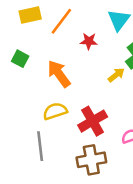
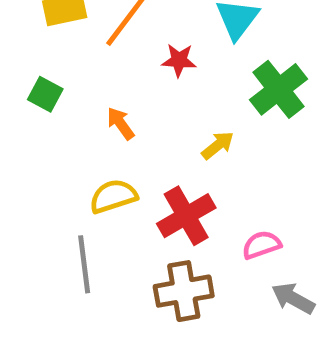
orange arrow: (59, 74) -> (121, 123), size x0.6
yellow arrow: (116, 75) -> (218, 145), moved

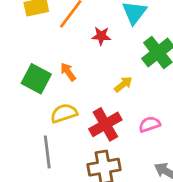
green square: (45, 94) -> (36, 79), moved, size x1.5
pink semicircle: (261, 245) -> (150, 124), moved

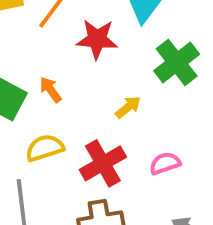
red star: (101, 36) -> (97, 39), size x1.5

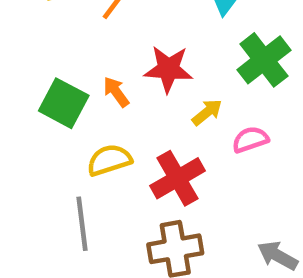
red star: (97, 39) -> (168, 69), moved
pink semicircle: (165, 163) -> (250, 140), moved

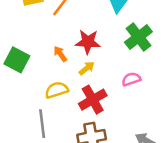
green square: (64, 103) -> (17, 60), moved
yellow arrow: (207, 112) -> (87, 68), moved

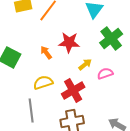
yellow arrow: (87, 68) -> (85, 64), moved

